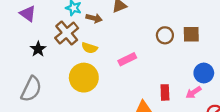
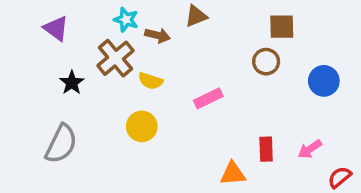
brown square: (191, 34) -> (282, 27), moved
blue circle: (204, 73) -> (324, 81), moved
yellow circle: (84, 78) -> (142, 126), size x0.7

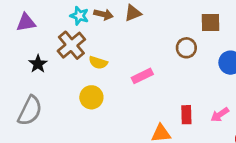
brown square: (282, 27) -> (210, 22), moved
purple triangle: (56, 28) -> (26, 22), turned -45
brown arrow: (158, 35) -> (103, 14), moved

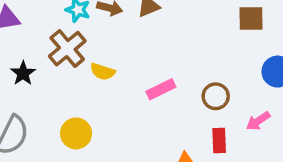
brown circle: (186, 48) -> (216, 96), moved
yellow circle: (91, 97) -> (76, 133), moved
pink arrow: (220, 115) -> (258, 121), moved

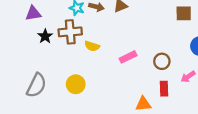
brown cross: (67, 49) -> (70, 32), turned 35
black star: (23, 73) -> (45, 36), moved

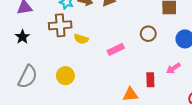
black star: (45, 36) -> (22, 37), moved
brown circle: (162, 61) -> (148, 34), moved

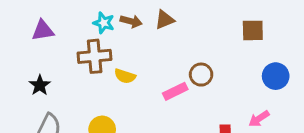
brown circle: (148, 34) -> (201, 75), moved
black star: (22, 37) -> (40, 85), moved

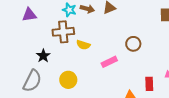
black star: (40, 85) -> (43, 56), moved
pink rectangle: (175, 91) -> (109, 62), moved

